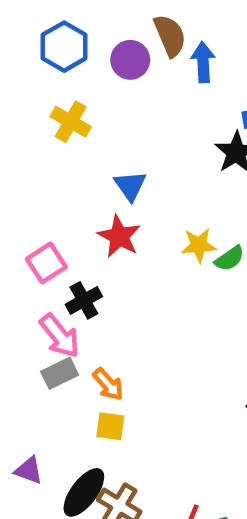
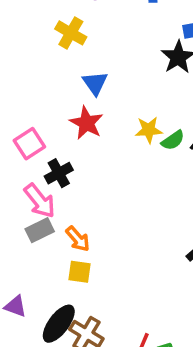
yellow cross: (71, 122) -> (71, 33), moved

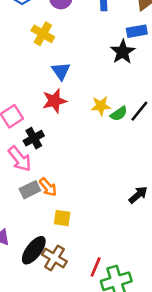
red star: (86, 123) -> (54, 101), turned 30
gray rectangle: (40, 230) -> (30, 190), moved
yellow square: (79, 272) -> (62, 218), moved

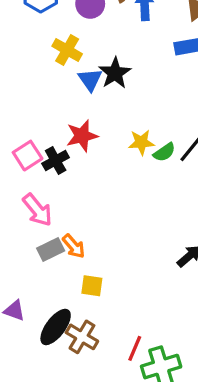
black star: (123, 52) -> (115, 73), moved
blue triangle: (61, 71) -> (90, 80), moved
black cross: (34, 138) -> (56, 160), moved

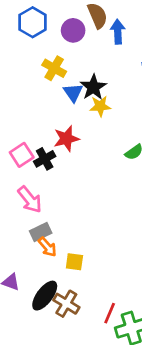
yellow star: (141, 142) -> (100, 106), moved
orange arrow: (74, 246) -> (47, 247), moved

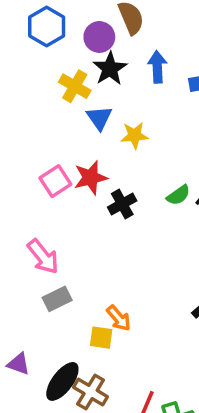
blue arrow: (118, 32) -> (157, 67), moved
black star: (93, 87) -> (110, 69), moved
pink square: (22, 155) -> (55, 181), moved
black cross: (45, 159) -> (122, 204), moved
orange arrow: (47, 247) -> (119, 318), moved

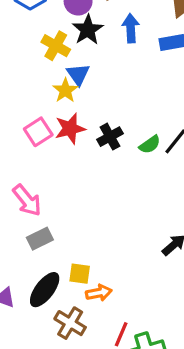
yellow star: (134, 135) -> (65, 90), moved, turned -30
black cross: (122, 204) -> (110, 137), moved
orange arrow: (119, 318) -> (99, 293), moved, turned -60
black ellipse: (62, 381) -> (45, 290), moved

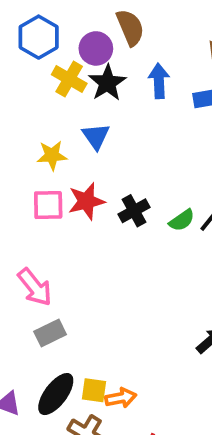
yellow cross: (56, 46) -> (69, 79), moved
yellow star: (65, 90) -> (52, 155), moved, turned 30
pink square: (38, 132) -> (48, 205), turned 32
yellow square: (80, 274) -> (94, 390), moved

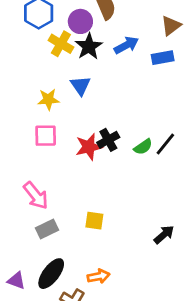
blue arrow: (159, 81) -> (126, 45), turned 65
red star: (86, 201) -> (89, 147), moved
yellow square: (94, 390) -> (94, 221), moved

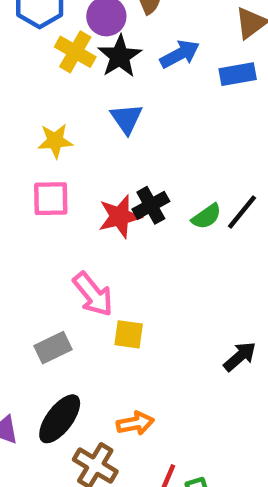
blue triangle: (80, 86) -> (126, 119), moved
pink arrow: (36, 196) -> (93, 294), moved

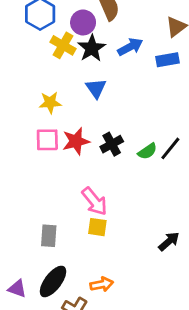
red star: (120, 216) -> (76, 141), moved
pink arrow: (93, 294) -> (94, 201), moved
gray rectangle: (53, 348) -> (49, 236), turned -60

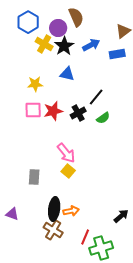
blue triangle: (96, 88) -> (67, 74), turned -42
black line: (170, 148) -> (96, 97), moved
yellow square: (97, 227) -> (68, 171), turned 32
black arrow: (169, 241) -> (121, 216), moved
black ellipse: (53, 281) -> (54, 209), moved, turned -30

